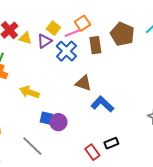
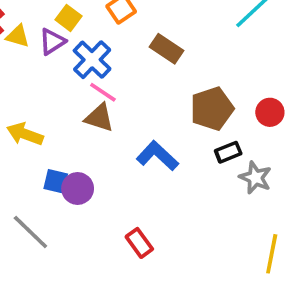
pink line: (72, 33) -> (103, 92), moved, turned 56
brown pentagon: (122, 34) -> (212, 109), moved, turned 30
brown rectangle: (95, 45) -> (166, 49), moved, turned -48
brown triangle: (83, 83) -> (99, 118), moved
black rectangle: (111, 143) -> (228, 152), moved

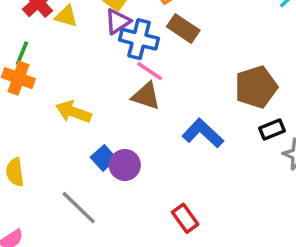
purple triangle: (52, 42) -> (118, 21), moved
brown rectangle: (166, 49) -> (183, 29), moved
blue cross: (92, 60) -> (139, 39), turned -30
blue square: (56, 181) -> (104, 158), turned 35

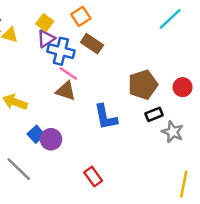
blue L-shape: (203, 133) -> (106, 117), turned -144

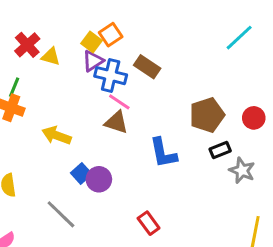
orange square: (81, 16) -> (111, 35), moved

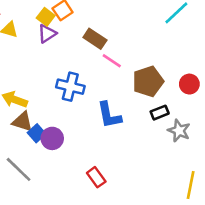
blue cross: (111, 76) -> (70, 87), moved
pink line: (119, 102) -> (112, 61), moved
brown triangle: (116, 122) -> (22, 122), moved

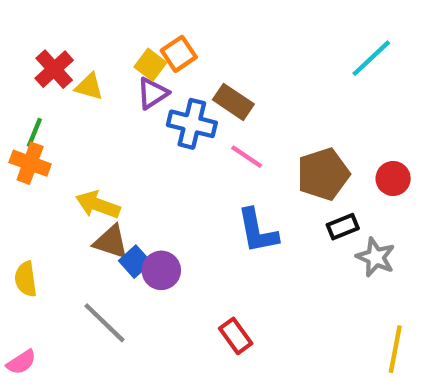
pink line: (112, 61) -> (247, 157), moved
blue cross: (70, 87) -> (192, 124), moved

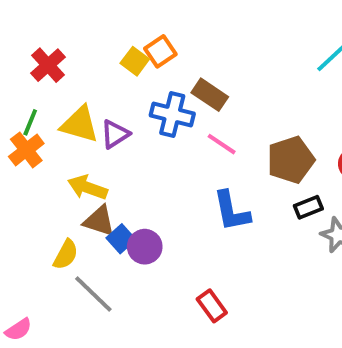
yellow triangle: (89, 87) -> (80, 124), moved, size x1.5
purple triangle: (153, 93) -> (115, 134), moved
orange cross: (30, 163) -> (26, 150), turned 32
yellow semicircle: (26, 279) -> (66, 255), moved, turned -144

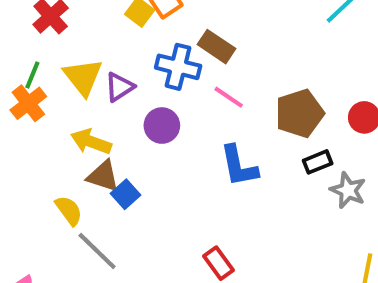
yellow triangle: (80, 124) -> (83, 77), turned 36
purple circle: (145, 247) -> (162, 126), moved
yellow semicircle: (66, 255) -> (69, 210), turned -64

